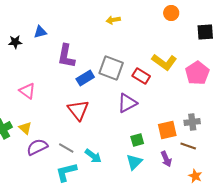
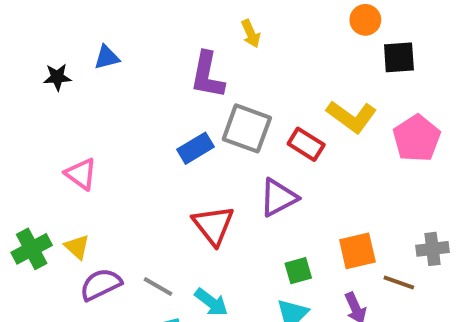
yellow arrow: (113, 20) -> (251, 34), turned -104
black square: (205, 32) -> (399, 57), moved
purple L-shape: (66, 56) -> (207, 75), moved
red triangle: (78, 110) -> (213, 225), moved
gray cross: (192, 122) -> (432, 249), moved

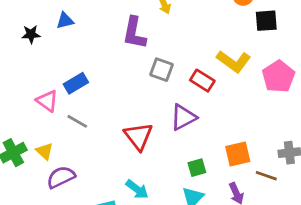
gray square: (247, 128) -> (162, 70), size x0.7
blue rectangle: (196, 148) -> (76, 83), moved
gray line: (158, 286) -> (77, 121), moved

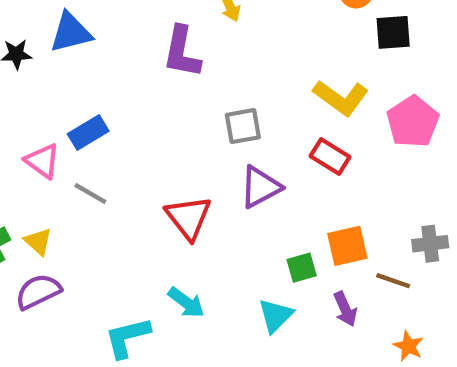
blue triangle: (65, 21) -> (71, 32), size x1.5
gray square: (162, 70) -> (243, 126), moved, turned -30
red rectangle: (202, 81) -> (330, 157), moved
green square: (197, 168) -> (302, 268), moved
purple semicircle: (61, 177) -> (38, 292), moved

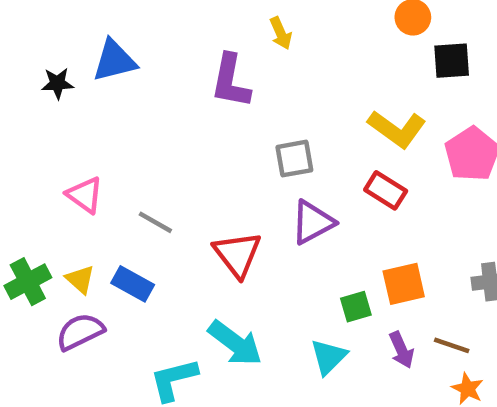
blue rectangle: (88, 133) -> (133, 284), moved, turned 60
gray line: (90, 194) -> (155, 222), moved
brown line: (393, 281) -> (452, 345), moved
cyan arrow: (186, 302) -> (235, 343), size x1.4

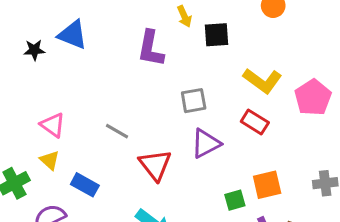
blue triangle: (114, 61) -> (73, 35), turned 36
black square: (452, 61) -> (217, 35), moved
gray line: (155, 222) -> (117, 131), moved
yellow triangle: (80, 279) -> (50, 160), moved

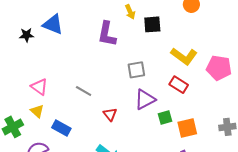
pink pentagon: (313, 97) -> (219, 68), turned -30
red triangle: (155, 165) -> (110, 114), size x0.6
green square: (235, 200) -> (165, 117), moved

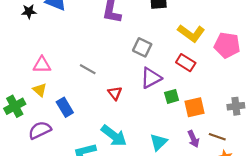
gray square: (136, 70) -> (142, 47), turned 36
pink triangle: (39, 87) -> (42, 65), turned -36
blue rectangle: (61, 128) -> (65, 107), turned 30

